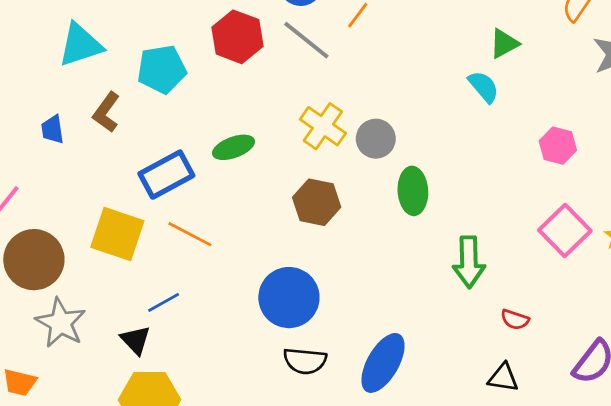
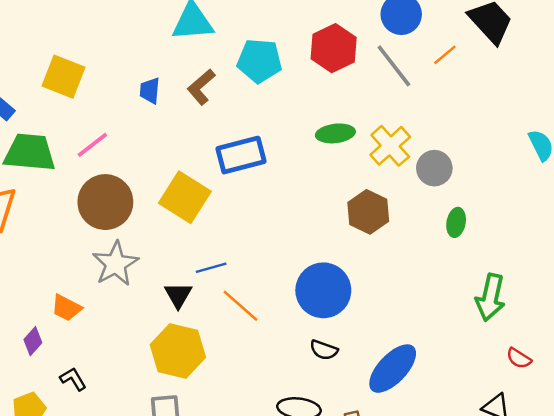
green ellipse: (234, 147) -> (335, 133), moved
green ellipse: (413, 191) -> (456, 222), size x0.7
orange line: (190, 234) -> (240, 306), moved
black semicircle: (305, 361) -> (324, 350), size x0.7

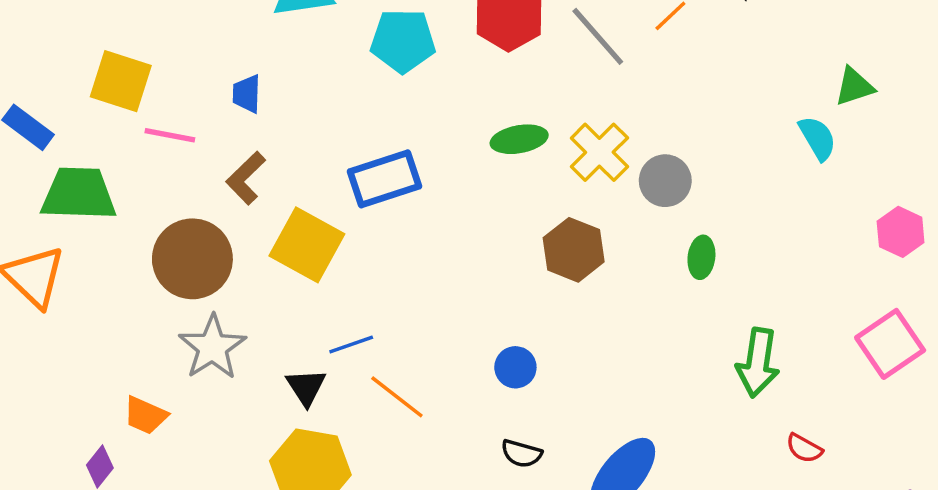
brown L-shape: (201, 87) -> (246, 178), moved
pink line: (92, 145) -> (170, 135), moved, turned 52
blue circle: (323, 290) -> (515, 367), size x0.5

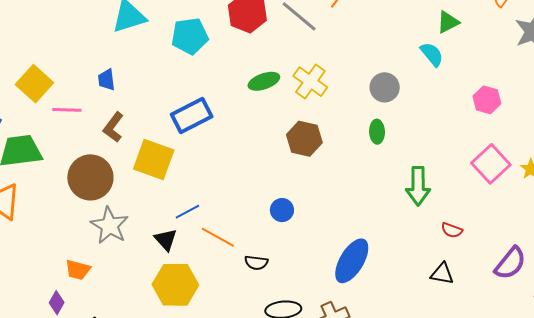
yellow square: (121, 81) -> (34, 84), turned 33
gray circle: (665, 181) -> (385, 87), moved
black semicircle: (522, 453) -> (256, 263), moved

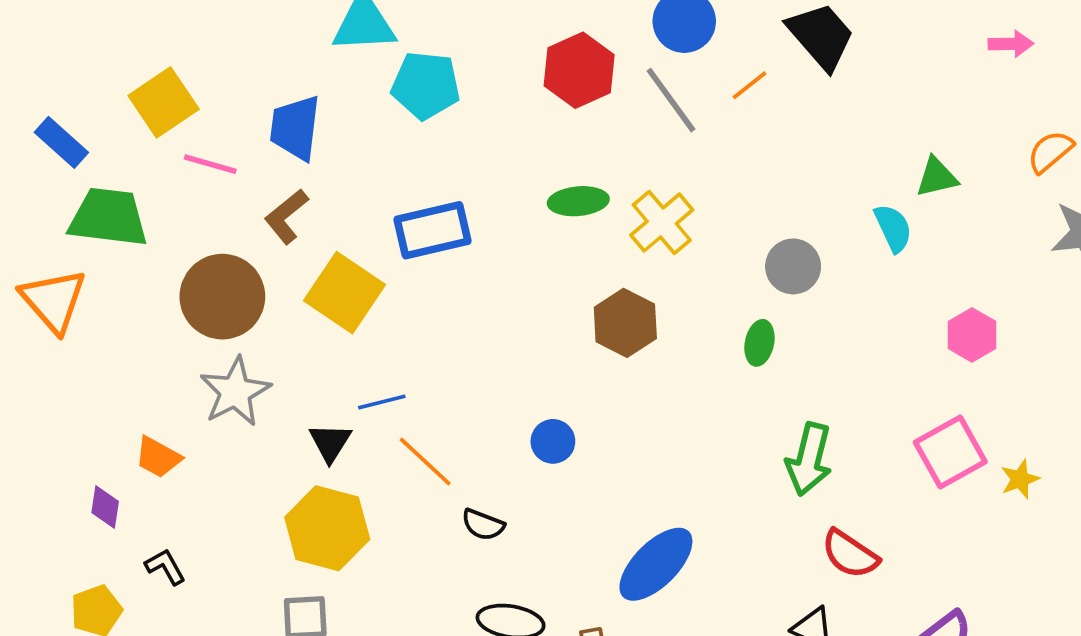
cyan pentagon: (190, 36) -> (426, 85), moved
blue trapezoid: (107, 80) -> (295, 128), size x1.6
red semicircle: (452, 230) -> (850, 554), size x1.5
purple diamond: (57, 303) -> (105, 507), turned -35

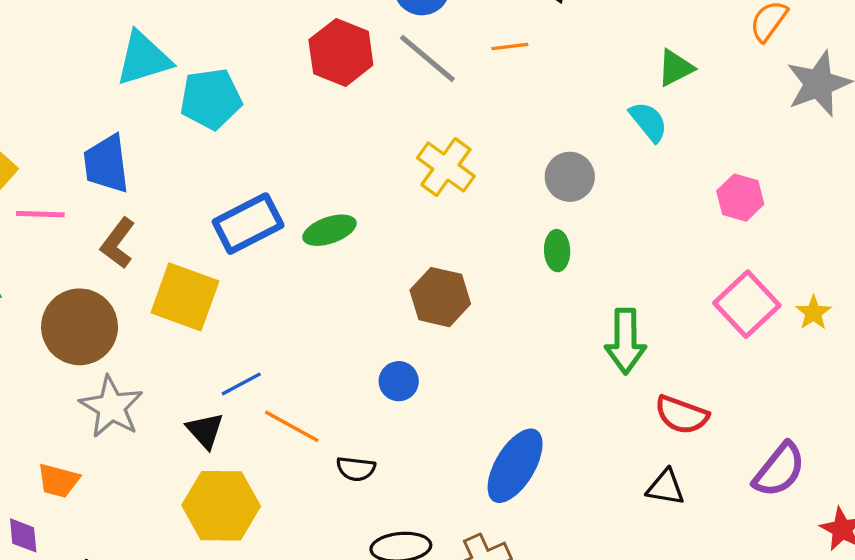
orange line: (749, 85) -> (510, 47), moved, turned 45
green ellipse: (578, 201) -> (330, 230), moved
brown hexagon: (625, 323) -> (440, 297), moved

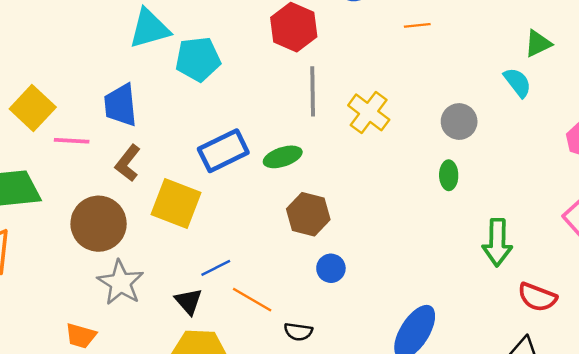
gray line: (427, 58) -> (313, 91), moved, turned 48
brown hexagon: (440, 297) -> (308, 214), moved

